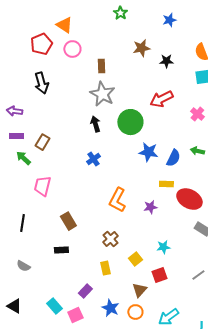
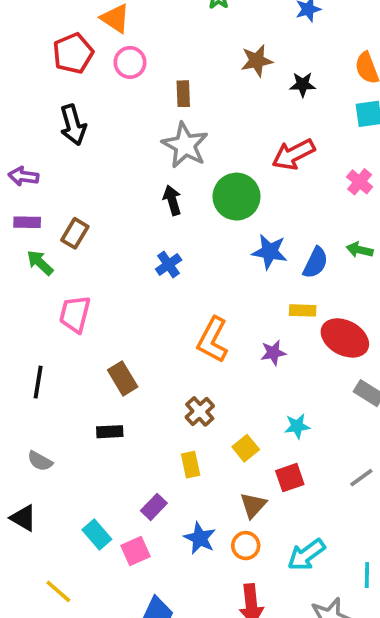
black triangle: (14, 306) -> (23, 518), moved

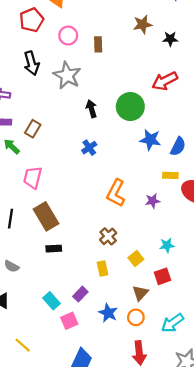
pink circle: (130, 62) -> (68, 35), moved
gray star: (185, 145) -> (67, 75), moved
brown rectangle: (123, 378) -> (46, 216), moved, size x1.4
cyan rectangle: (97, 535) -> (52, 301), moved

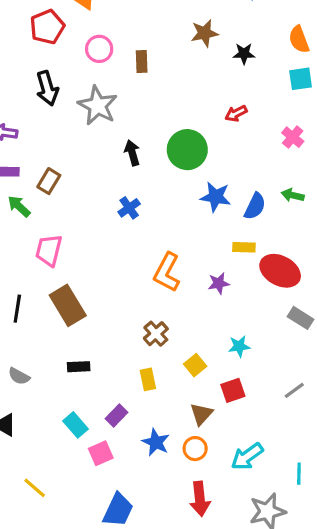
red arrow: (165, 81) -> (236, 113), size x0.6
black rectangle: (54, 249) -> (79, 367), moved

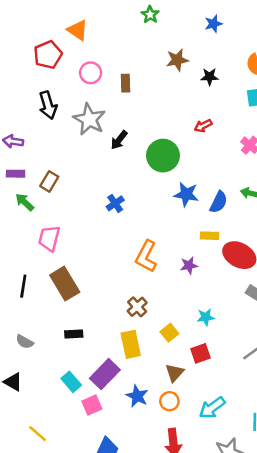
black arrow: (132, 153) -> (119, 140), moved, turned -126
yellow rectangle: (148, 379) -> (131, 344), size x1.5
purple rectangle: (116, 416) -> (105, 374), size x1.6

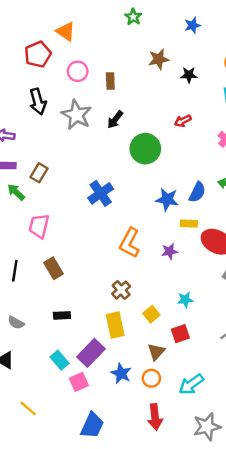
black arrow: (119, 140) -> (115, 120), moved
blue star: (186, 194) -> (167, 199), moved
blue cross: (115, 203) -> (101, 193), size x1.5
brown rectangle: (65, 284) -> (53, 268), size x0.7

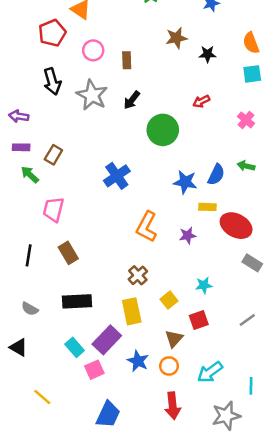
black rectangle: (62, 315) -> (77, 301), size x1.6

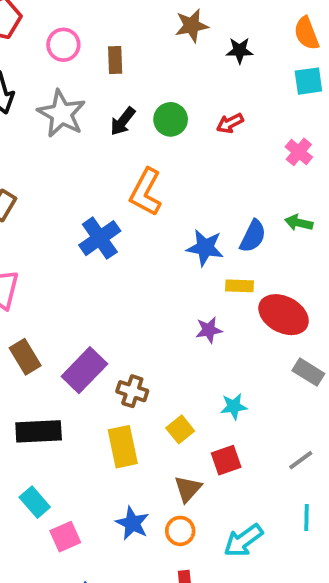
green circle: (163, 130) -> (171, 119), moved, size x0.7
orange L-shape: (147, 227) -> (146, 192), moved
brown cross: (138, 275) -> (132, 391), turned -30
purple rectangle: (107, 340) -> (84, 370), moved
cyan line: (251, 386) -> (306, 518), moved

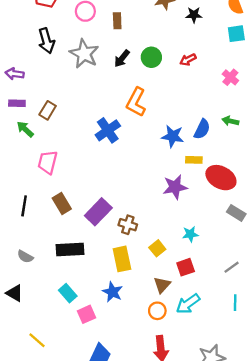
purple star: (209, 330) -> (175, 187), size x1.5
blue star: (132, 523) -> (112, 292), moved
cyan arrow: (243, 540) -> (188, 304), moved

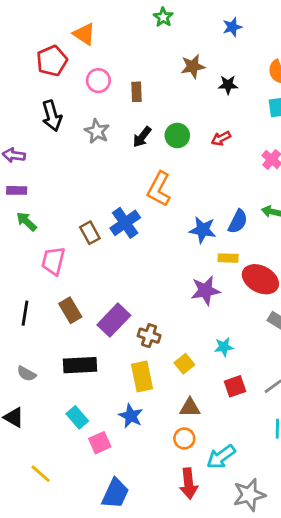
gray star: (84, 54) -> (97, 131), size x0.7
brown rectangle: (48, 110) -> (90, 233), moved, turned -60
red square: (186, 267) -> (235, 386), moved
brown triangle: (162, 285) -> (190, 407), turned 48
cyan arrow: (188, 304) -> (221, 457), moved

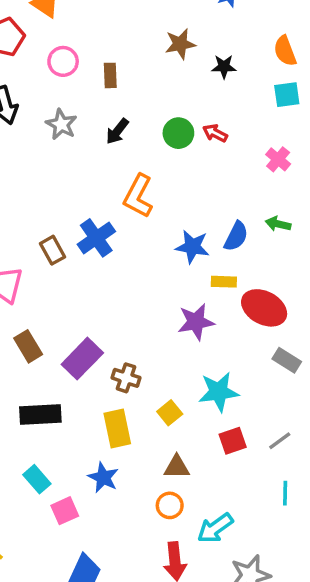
green circle: (177, 135) -> (178, 133), moved
red arrow: (221, 138) -> (215, 133), turned 54
cyan star: (224, 347) -> (219, 392), size x1.6

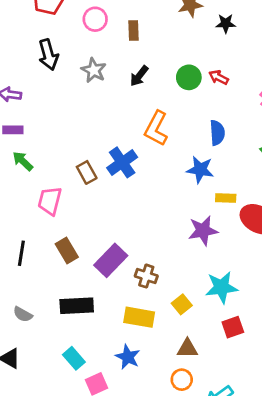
blue semicircle: (236, 236) -> (217, 133), moved, turned -30
yellow rectangle: (117, 428) -> (139, 317), turned -68

